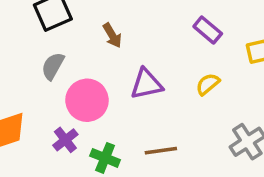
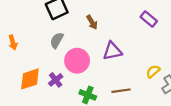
yellow semicircle: (208, 84) -> (153, 71), moved
purple cross: (65, 140) -> (56, 80), moved

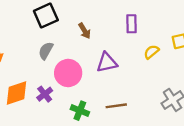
purple rectangle: (149, 19) -> (131, 24), moved, turned 49
yellow semicircle: (153, 71) -> (151, 52), moved

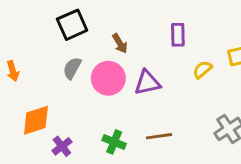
pink circle: (68, 73) -> (108, 78), moved
purple cross: (45, 94) -> (62, 146), moved

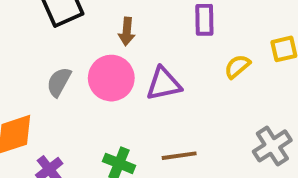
brown arrow: (120, 43) -> (127, 31), turned 36
gray semicircle: (72, 68) -> (59, 82), moved

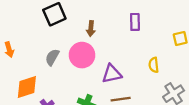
yellow semicircle: (237, 66) -> (154, 65), moved, turned -56
purple triangle: (164, 84) -> (112, 74), moved

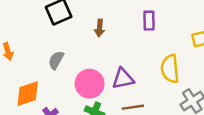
pink circle: (82, 55) -> (90, 84), moved
yellow semicircle: (154, 65) -> (170, 69), size x1.6

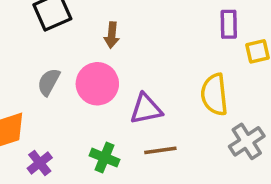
purple rectangle: (149, 21) -> (229, 24), moved
pink circle: (90, 84) -> (97, 84), moved

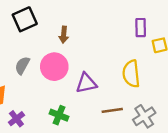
gray cross: (247, 141) -> (144, 116), moved
brown line: (160, 150) -> (112, 110), moved

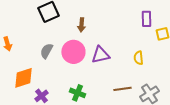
yellow semicircle: (131, 74) -> (138, 58), size x0.6
purple triangle: (86, 83) -> (100, 55), moved

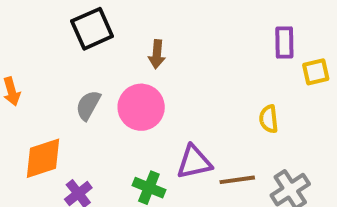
purple triangle: (100, 55) -> (194, 162), moved

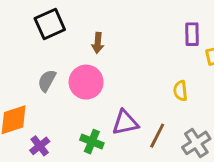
brown line: (237, 180) -> (157, 136), turned -55

